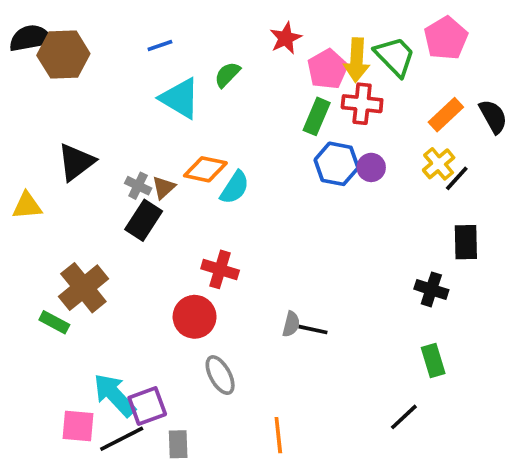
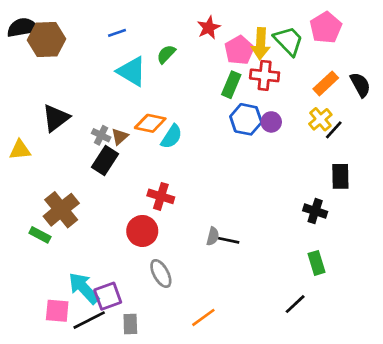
orange line: (278, 435) -> (203, 317), turned 60

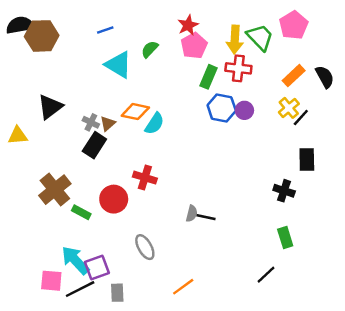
pink pentagon: (239, 50) -> (194, 46), moved
red circle: (142, 231) -> (114, 199), moved
green rectangle: (40, 235) -> (81, 212), moved

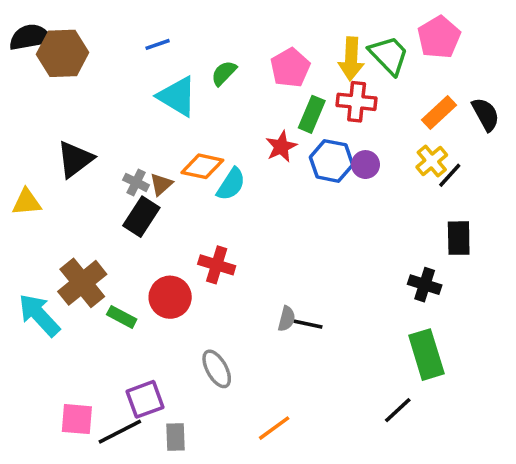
red star: (188, 25) -> (281, 147), moved
green rectangle: (285, 237) -> (426, 355), size x1.5
cyan arrow: (75, 260) -> (39, 315), moved

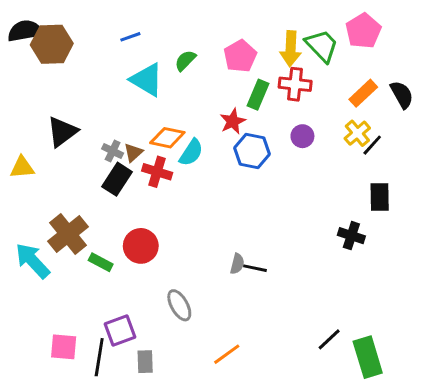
blue hexagon: (331, 161) -> (252, 151), moved
red cross: (217, 265) -> (157, 172), moved
green rectangle: (426, 355) -> (368, 357), moved
black line: (120, 432) -> (99, 357), turned -54

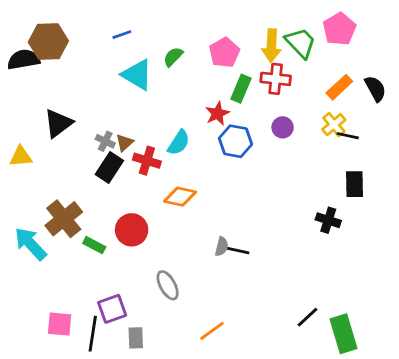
black semicircle: (25, 31) -> (24, 59), moved
orange diamond: (167, 138) -> (180, 197), moved
black line: (372, 145) -> (348, 136), turned 60

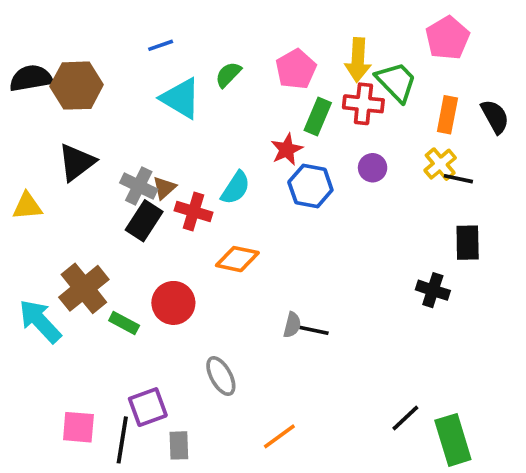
brown hexagon: (48, 41) -> (77, 86), moved
green trapezoid: (301, 43) -> (396, 82), moved
orange rectangle: (339, 87) -> (447, 115), turned -36
gray cross: (105, 141) -> (139, 186), size x1.4

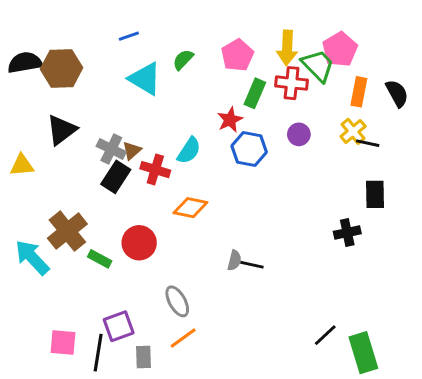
pink pentagon: (447, 38) -> (340, 49), moved
black cross: (433, 290) -> (347, 233), turned -30
orange line: (279, 436) -> (183, 338), moved

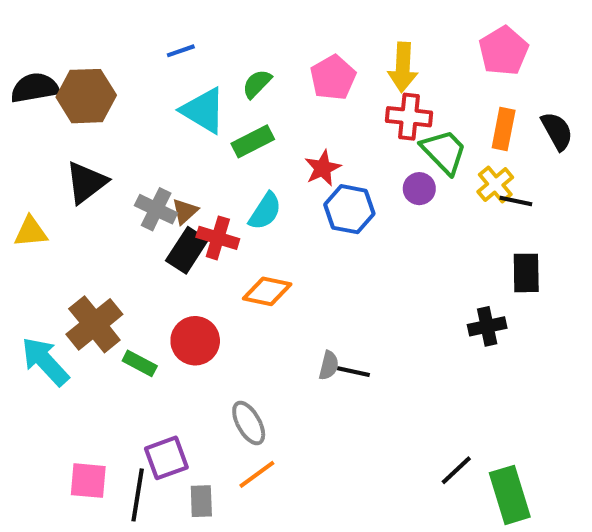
pink pentagon: (340, 49) -> (504, 51), moved
green trapezoid: (318, 65) -> (444, 152), moved
green rectangle: (255, 93) -> (253, 141), moved, turned 40
black rectangle: (116, 177) -> (187, 250), moved

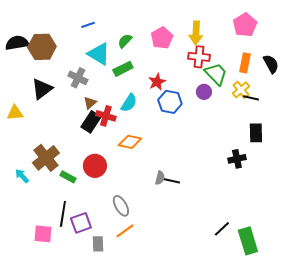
gray cross: (156, 209) -> (78, 78), moved
cyan arrow: (45, 361) -> (22, 176), size x0.6
black line: (138, 495) -> (63, 214), moved

